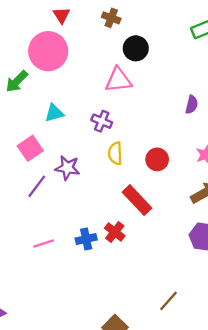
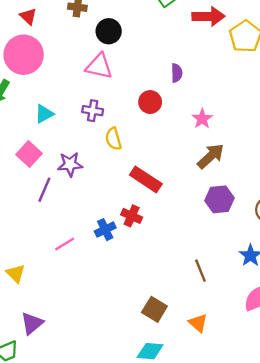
pink triangle: (118, 80) -> (99, 66), turned 32
red circle: (157, 159) -> (150, 102), moved
brown line: (168, 301) -> (200, 271), turned -50

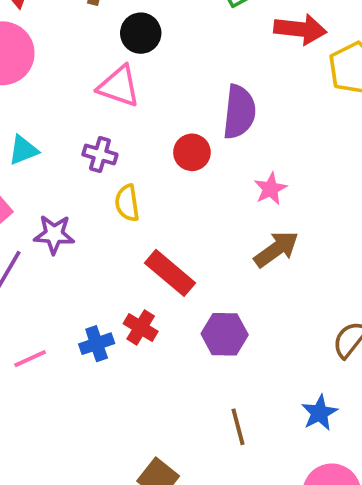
purple semicircle: (177, 73) -> (239, 112), size x1.8
purple hexagon: (219, 199) -> (225, 334), moved

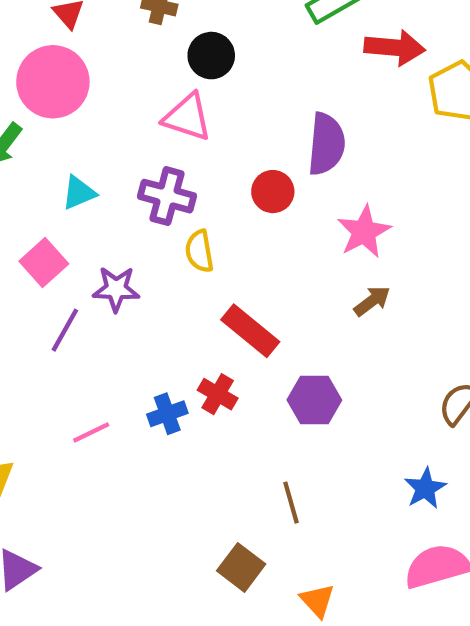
purple cross: (100, 155) -> (167, 196), size x1.4
pink star: (270, 189) -> (364, 232), size x1.4
brown arrow: (276, 249) -> (372, 301), size x0.7
brown line: (238, 427) -> (291, 503), moved

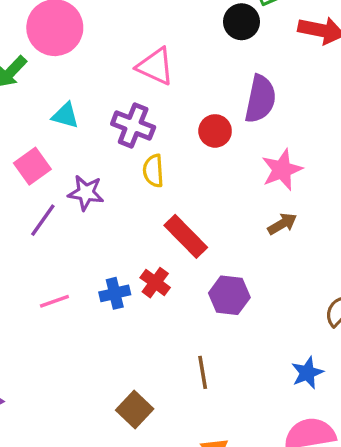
black circle: (211, 56) -> (241, 22), moved
cyan triangle: (79, 193) -> (65, 115), turned 32
brown square: (241, 567) -> (135, 410), moved

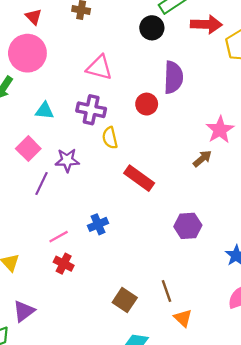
pink star: (282, 170) -> (220, 130), moved
red cross: (155, 283) -> (64, 264), moved
purple hexagon: (229, 295) -> (188, 226), moved
brown line: (203, 372) -> (166, 291), moved

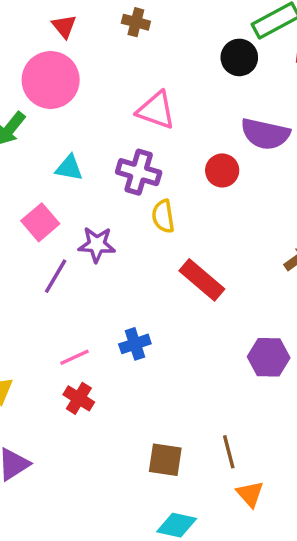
purple semicircle: (173, 77) -> (265, 134), turned 96
brown square: (125, 300) -> (165, 460), turned -30

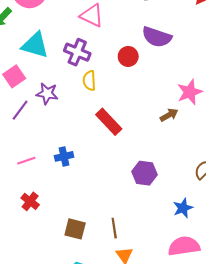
cyan triangle: (69, 168) -> (35, 45), size x1.6
red cross: (79, 398) -> (30, 201), moved

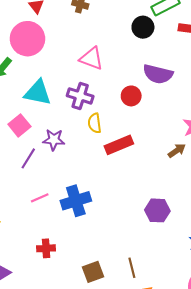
red rectangle: (109, 122) -> (119, 145), moved, turned -64
blue cross: (64, 156) -> (76, 201), size x1.6
pink line: (26, 161) -> (40, 198), moved
red cross: (30, 201) -> (46, 248), turned -36
brown square: (75, 229) -> (93, 272), turned -30

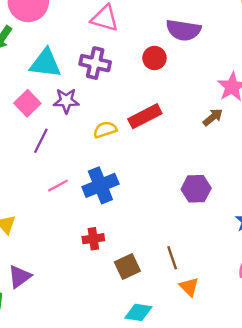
yellow semicircle: (95, 123) -> (105, 130), moved, turned 84
purple star: (54, 140) -> (66, 101), moved
red cross: (46, 248) -> (93, 239), moved

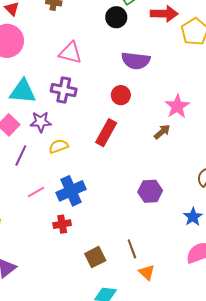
red circle: (154, 58) -> (121, 95), moved
red rectangle: (145, 116) -> (106, 133), turned -32
yellow semicircle: (105, 130) -> (59, 146), moved
red cross: (93, 239) -> (62, 224), moved

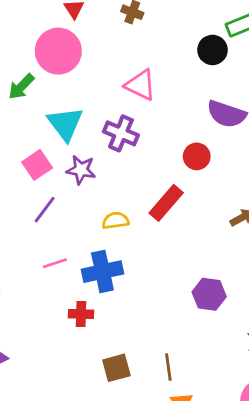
cyan triangle: (23, 91) -> (65, 124), turned 36
yellow semicircle: (59, 146) -> (116, 221), moved

